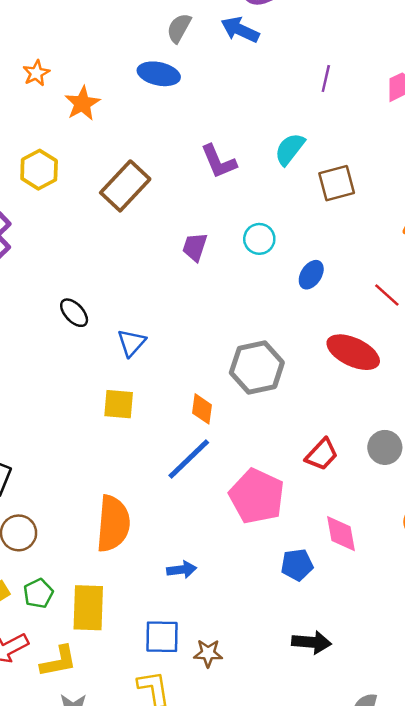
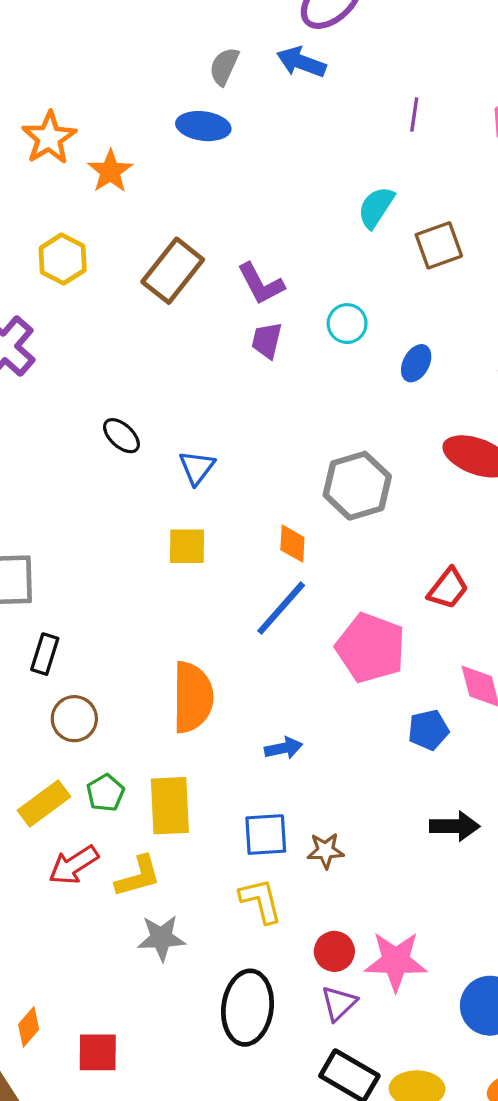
orange star: (36, 73) -> (49, 138), size x1.6
purple L-shape: (219, 162) -> (261, 284), moved

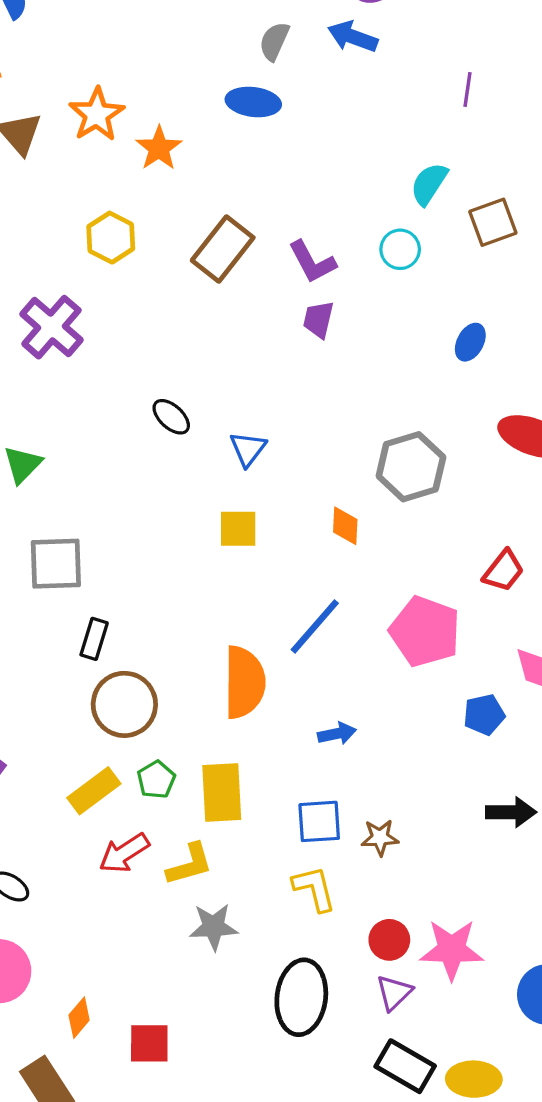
cyan circle: (347, 324) -> (400, 249), moved
blue line: (281, 608) -> (315, 626), moved
brown circle: (74, 719) -> (124, 704), size x1.4

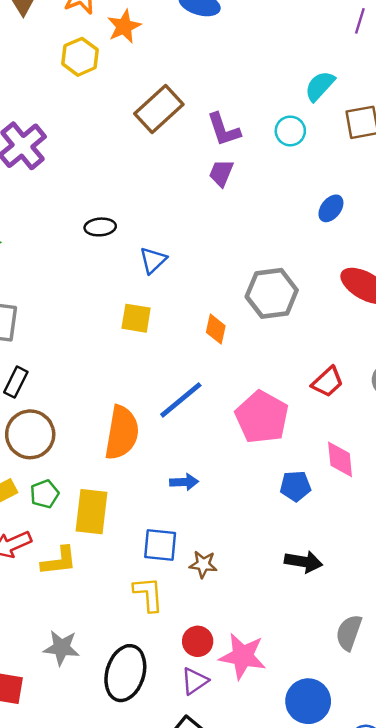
yellow hexagon: (111, 238) -> (80, 57), moved
black ellipse: (171, 417) -> (100, 227), turned -56
gray star: (213, 927) -> (61, 648), moved

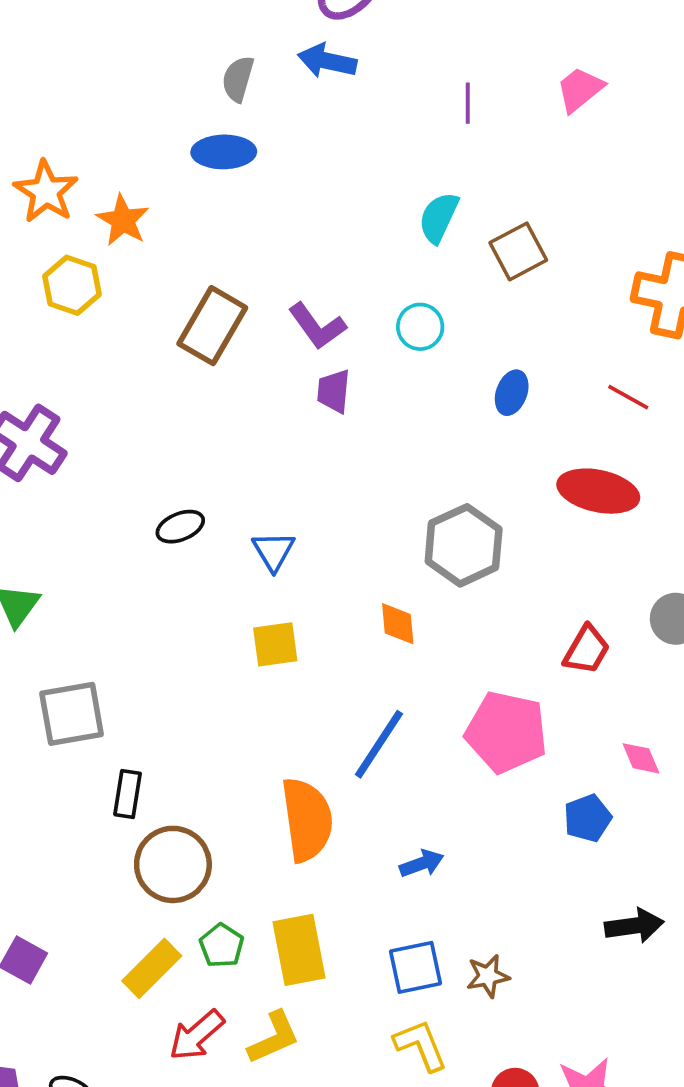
cyan circle: (290, 131) -> (420, 327), moved
pink diamond: (340, 459) -> (641, 758), size x0.7

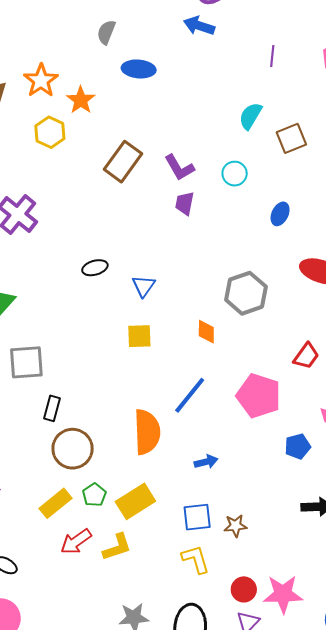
gray semicircle: (238, 79) -> (106, 32), moved
yellow rectangle: (299, 950) -> (135, 501), turned 63

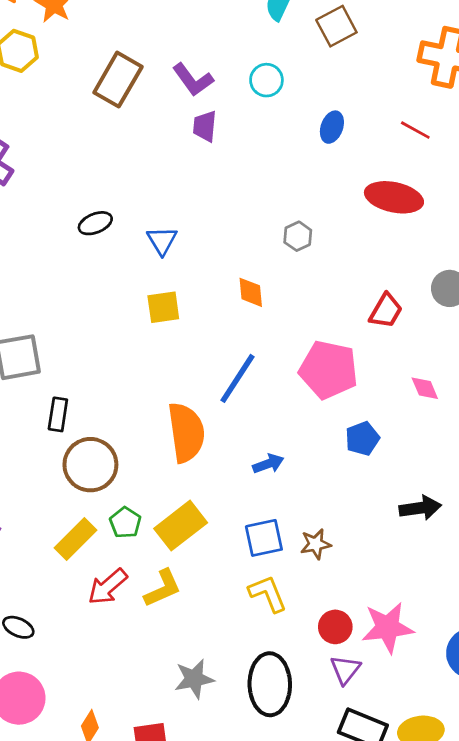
gray hexagon: (246, 293) -> (298, 236), size x0.5
blue pentagon: (298, 446) -> (362, 438), moved

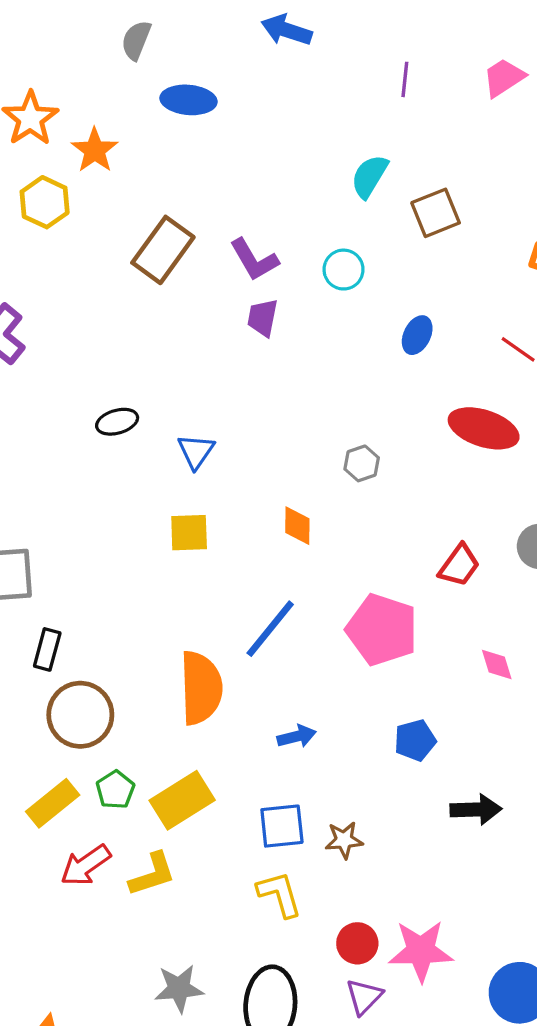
blue pentagon: (362, 438) -> (415, 740), moved

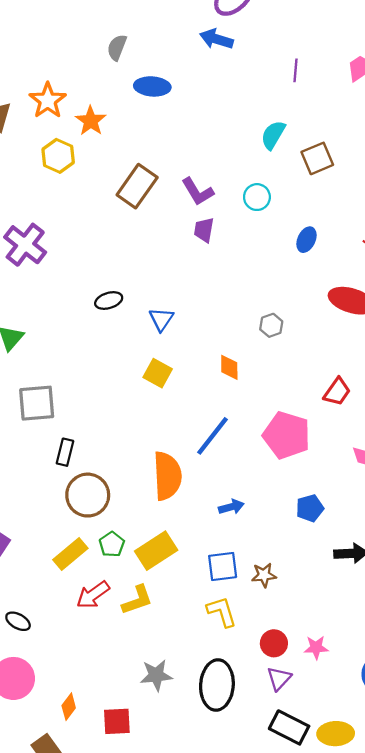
yellow square: (189, 533) -> (158, 373), turned 32
pink star: (421, 951) -> (316, 648), size x0.6

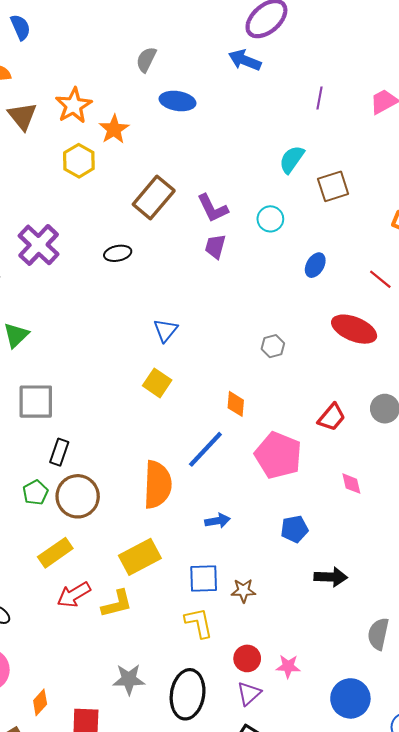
black ellipse: (109, 300) -> (118, 253), moved
orange diamond: (229, 367) -> (236, 404), moved
green pentagon: (112, 544) -> (35, 493), moved

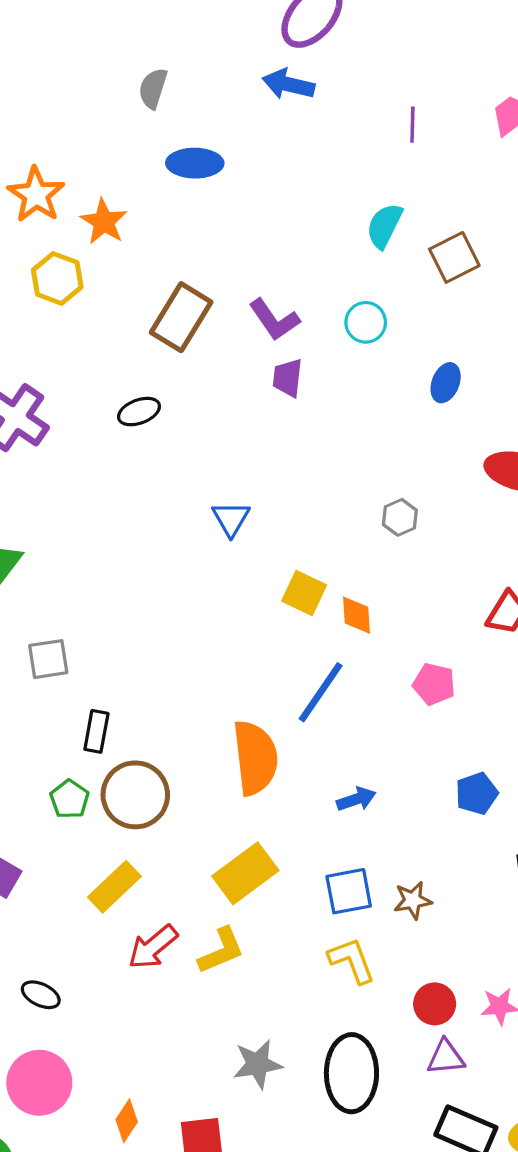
gray semicircle: (146, 60) -> (153, 88), moved
yellow square: (157, 383) -> (304, 593), moved
gray square: (36, 402) -> (48, 659), size x0.7
pink pentagon: (278, 455) -> (434, 684), size x0.6
purple triangle: (249, 693) -> (446, 1057), turned 45

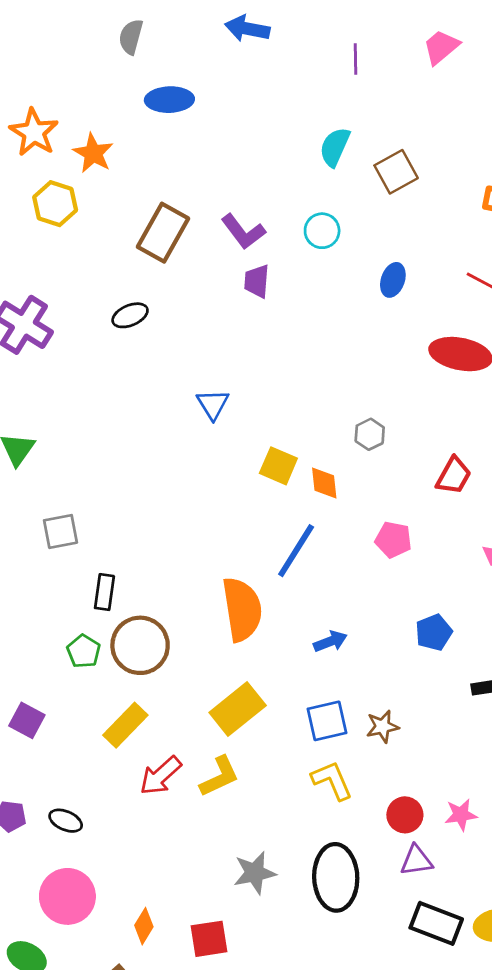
gray hexagon: (400, 517) -> (370, 434), moved

